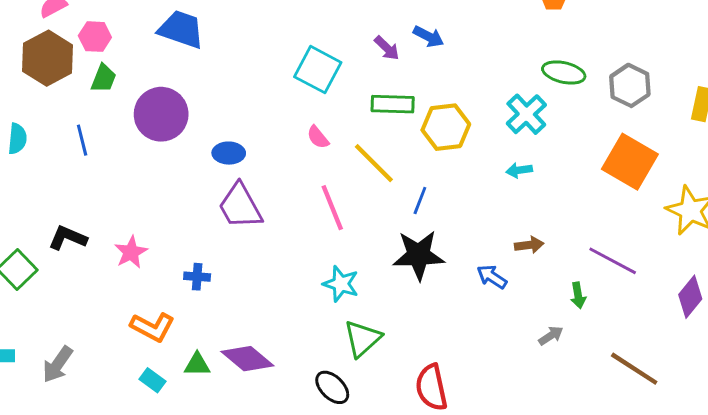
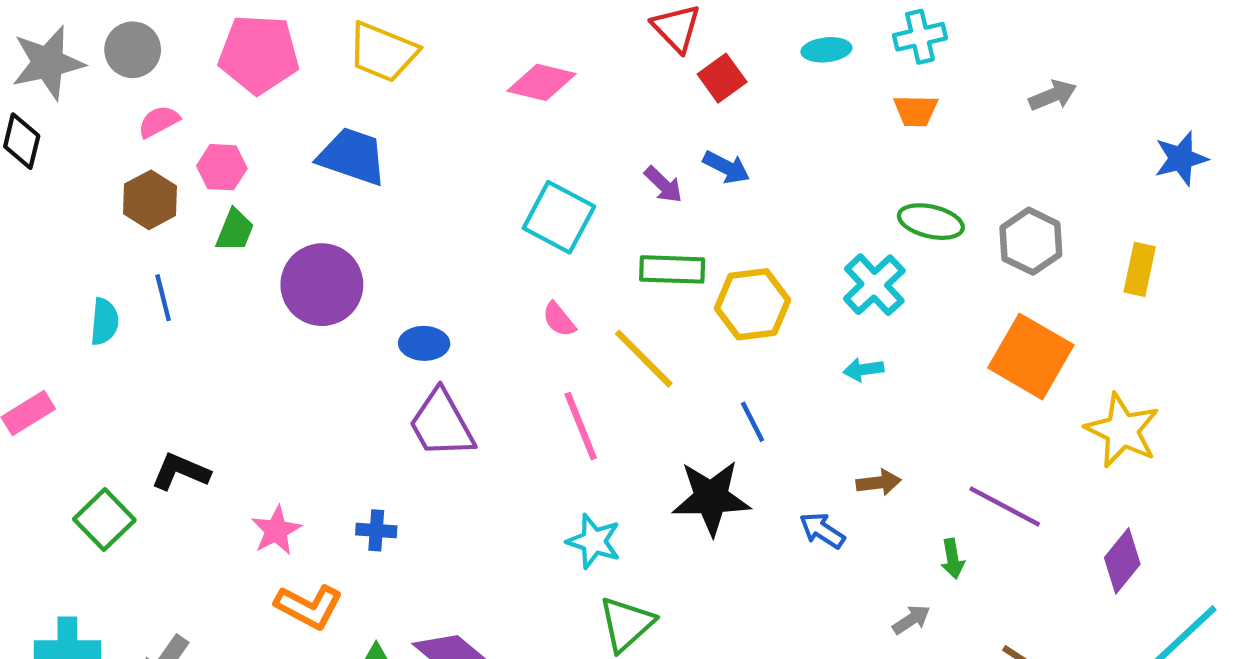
brown hexagon: (48, 58) -> (150, 200), size x0.7
blue line: (82, 140) -> (163, 298), moved
blue line: (420, 200) -> (752, 422), moved, turned -48
pink star: (131, 252) -> (276, 530), moved

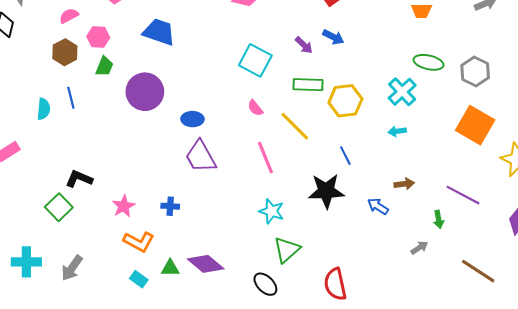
green square: (104, 520) -> (59, 207), moved

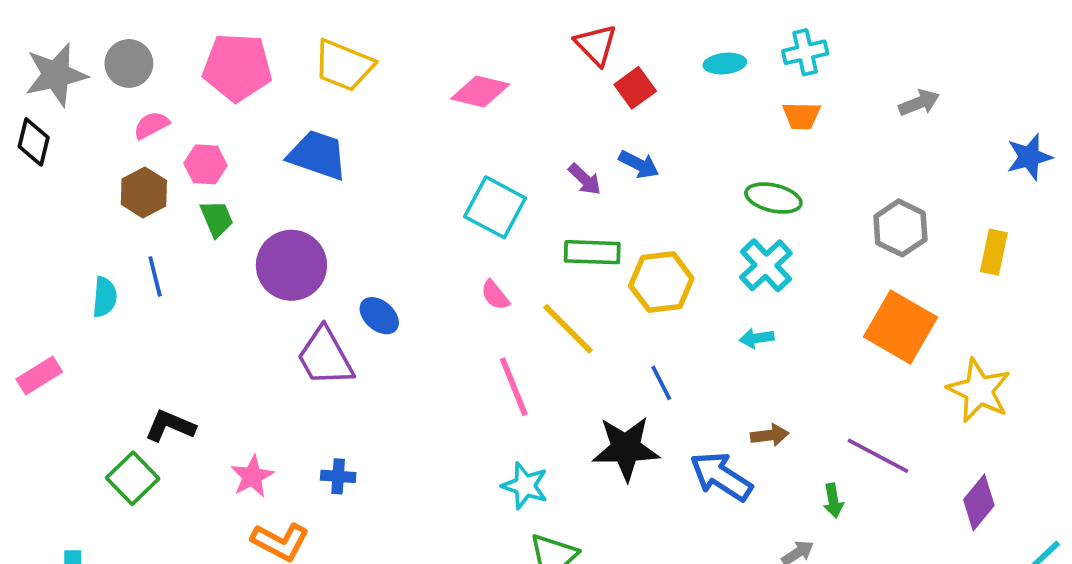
green ellipse: (429, 62) -> (773, 198), moved
green trapezoid: (104, 66) -> (217, 219), turned -45
blue ellipse: (192, 119) -> (379, 316), turned 40
purple trapezoid: (201, 157) -> (325, 357), moved
blue arrow: (378, 206) -> (721, 476), size x1.6

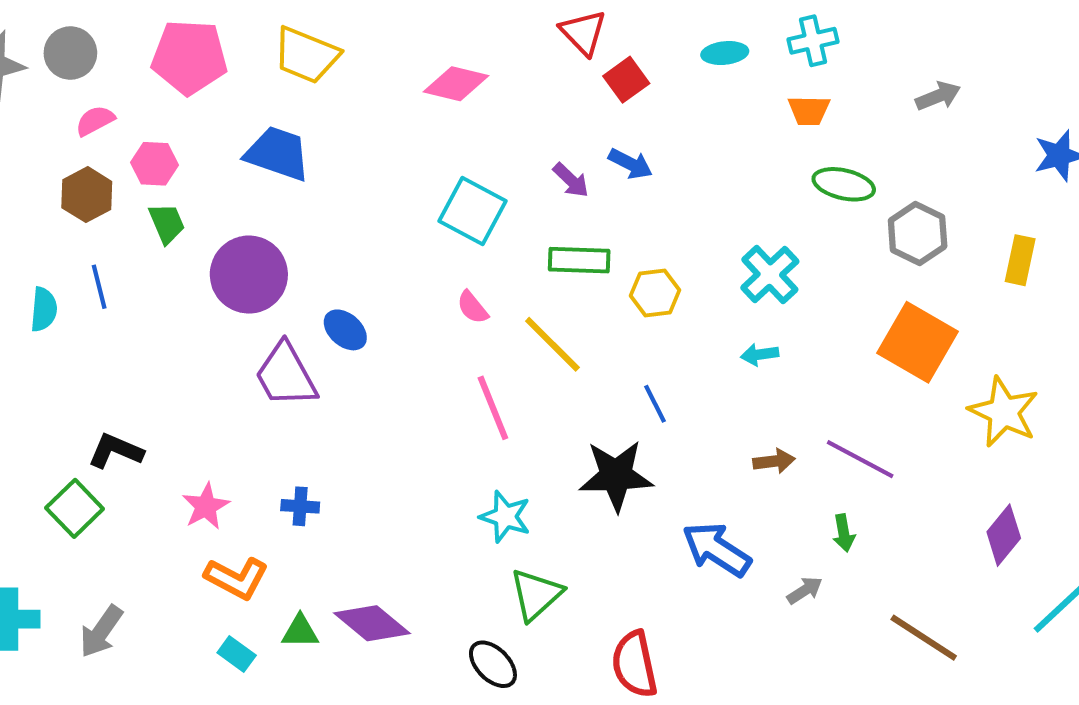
green ellipse: (773, 198) -> (844, 184), moved
yellow hexagon: (661, 282) -> (655, 293), size x0.7
purple line: (878, 456) -> (860, 459), moved
blue arrow: (721, 476) -> (717, 549), moved

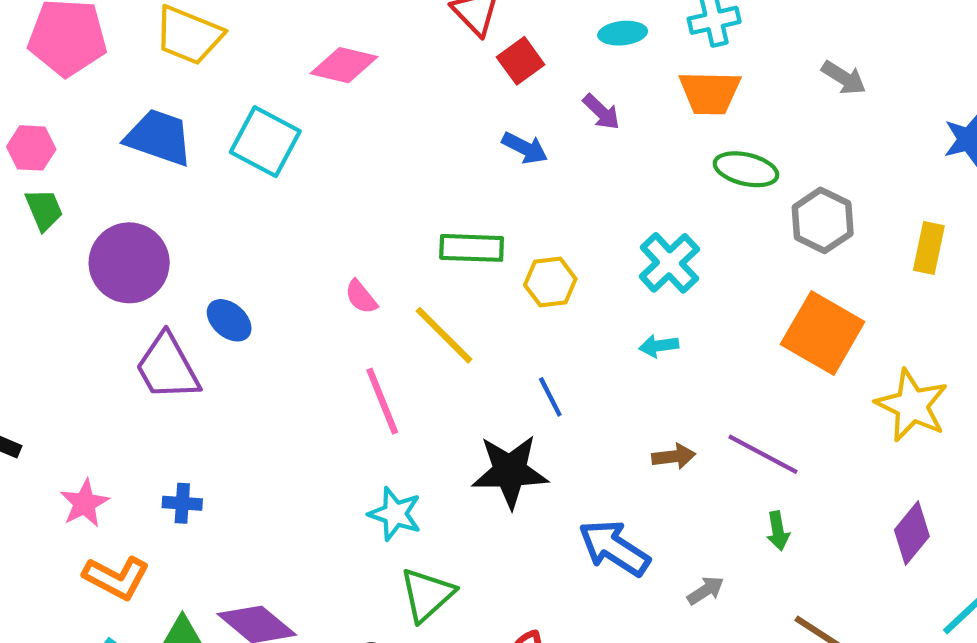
gray arrow: (938, 96) -> (844, 78), turned 54
orange trapezoid: (809, 110) -> (710, 93), size x1.4
purple arrow: (571, 180) -> (601, 112), moved
cyan square: (472, 211) -> (265, 142), moved
green arrow: (844, 533) -> (778, 531), moved

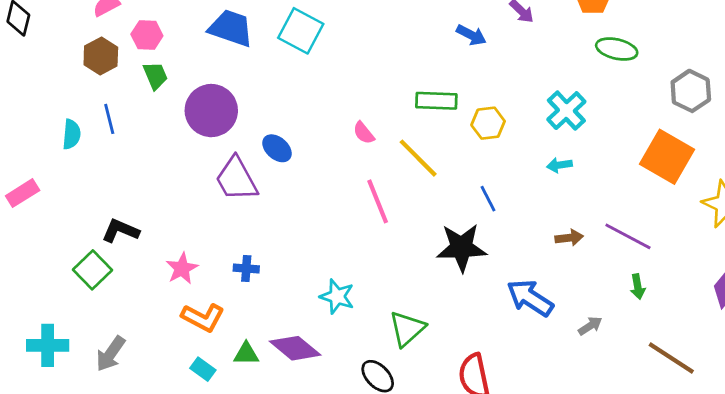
gray hexagon: (823, 220) -> (691, 91), moved
cyan star: (395, 514) -> (337, 296), moved

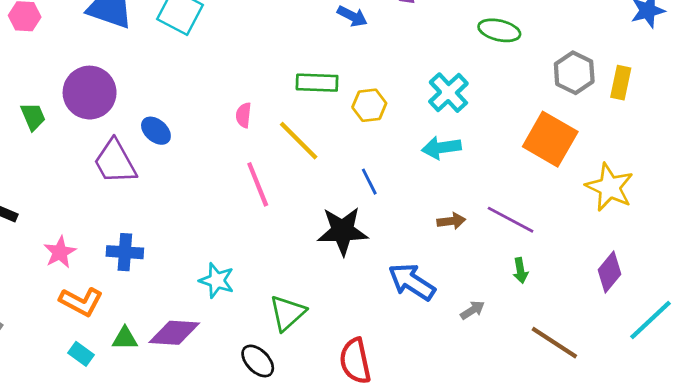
green trapezoid: (155, 76) -> (33, 117), moved
pink semicircle: (364, 133) -> (244, 115), turned 45
cyan arrow: (559, 165) -> (441, 148), size x1.5
blue cross: (246, 269) -> (125, 252), size x1.4
purple diamond: (295, 348) -> (174, 333), turned -36

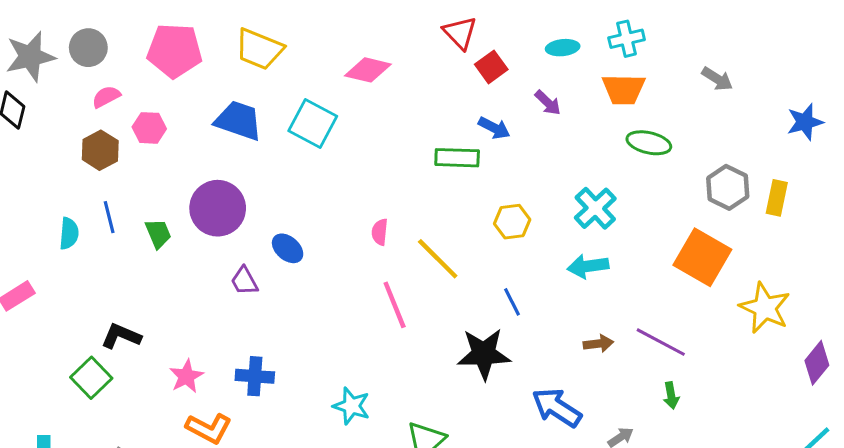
green rectangle: (317, 83) -> (457, 158), moved
purple trapezoid: (115, 162) -> (244, 281), size x0.6
purple diamond: (610, 272) -> (817, 363), moved

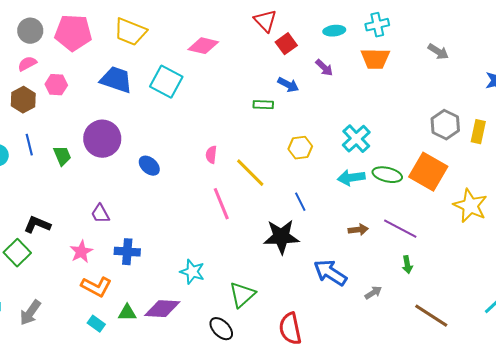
gray circle: (88, 48) -> (30, 31), moved
green ellipse: (649, 143) -> (387, 175), moved
green rectangle: (457, 158) -> (263, 105), size x0.7
purple trapezoid: (244, 281) -> (100, 214), moved

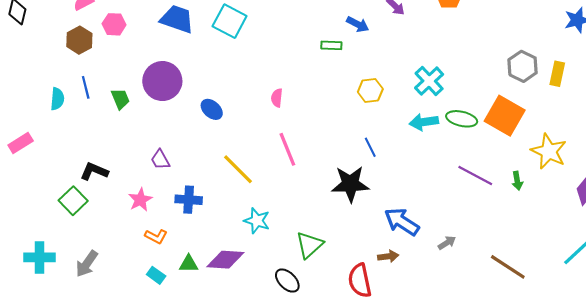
yellow line: (250, 173) -> (238, 169), moved
brown arrow: (358, 230) -> (388, 256), moved
green arrow: (407, 265) -> (517, 181), moved
orange L-shape: (96, 287) -> (156, 236), size x0.7

